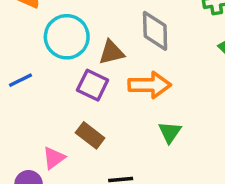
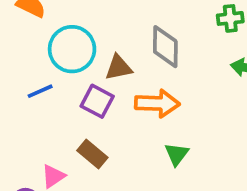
blue line: (21, 80) -> (40, 91), moved

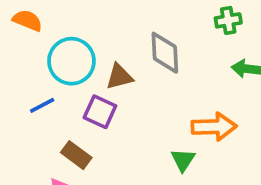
orange arrow: (157, 103) -> (214, 127), moved
brown rectangle: (92, 154) -> (76, 155), moved

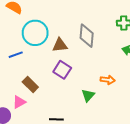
purple square: (100, 112) -> (62, 70), moved
orange arrow: (214, 127) -> (108, 80), size x0.6

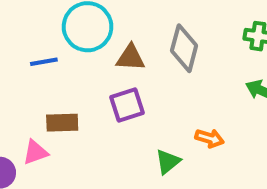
purple square: (62, 70) -> (127, 105), turned 30
brown rectangle: (30, 84) -> (62, 123), turned -56

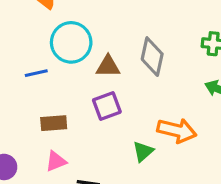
orange arrow: (210, 138) -> (177, 130), size x1.6
pink triangle: (35, 152) -> (56, 161), moved

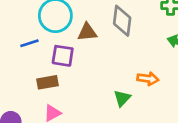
purple square: (107, 106) -> (63, 56), moved, turned 35
orange arrow: (177, 130) -> (148, 79), size x0.7

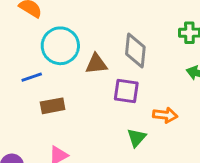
purple square: (63, 56) -> (126, 91), moved
brown rectangle: (48, 82) -> (53, 106), moved

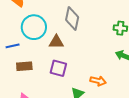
gray diamond: (135, 51) -> (72, 19), moved
purple square: (126, 91) -> (58, 68), moved

